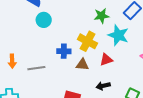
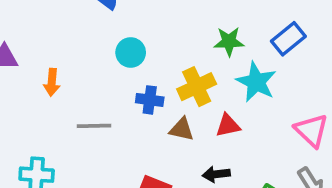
cyan circle: (44, 20) -> (131, 53), moved
yellow cross: (87, 41) -> (197, 87), turned 30
orange arrow: (12, 61) -> (52, 82), moved

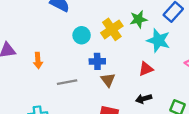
yellow cross: (197, 87) -> (112, 29), moved
brown triangle: (182, 129) -> (108, 80), moved, turned 49

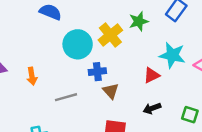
cyan circle: (82, 35) -> (78, 44), size x1.5
cyan star: (158, 40) -> (172, 55), moved

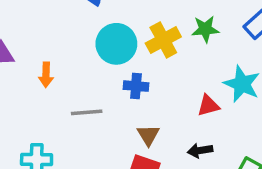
brown triangle: (111, 91) -> (148, 135), moved

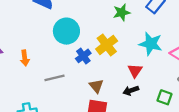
yellow cross: (163, 40) -> (107, 45), moved
blue cross: (136, 86) -> (83, 56), turned -32
red triangle: (208, 106) -> (135, 71), moved, turned -32

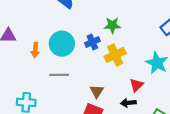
green star: (122, 12) -> (112, 25), moved
cyan circle: (66, 31) -> (62, 44), moved
blue cross: (83, 56) -> (92, 42), moved

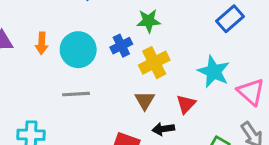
orange arrow: (35, 50) -> (42, 43), moved
brown triangle: (97, 91) -> (145, 100), moved
black arrow: (128, 103) -> (163, 129), moved

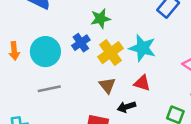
cyan star: (214, 72) -> (142, 48), moved
red triangle: (186, 104) -> (142, 83), turned -48

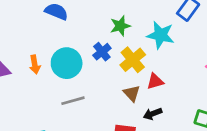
cyan star: (142, 48) -> (160, 35), moved
red triangle: (142, 83) -> (155, 81), moved, turned -30

